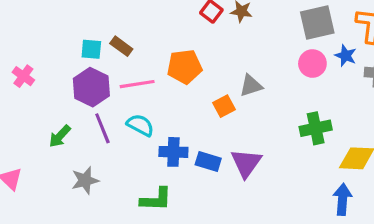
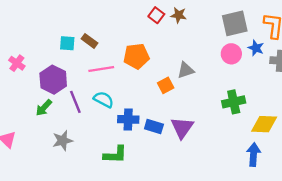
purple hexagon: (91, 87) -> (53, 80), moved

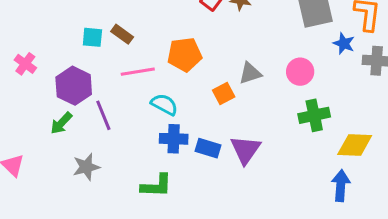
pink circle: (231, 54) -> (300, 72), moved
cyan semicircle: (104, 100) -> (164, 104), moved

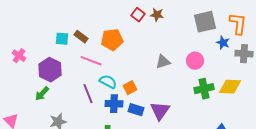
orange pentagon: (185, 54) -> (112, 40), moved
pink line: (138, 72) -> (91, 61), turned 30
orange square: (224, 93) -> (130, 88), moved
purple line: (103, 115) -> (88, 94), moved
yellow diamond: (355, 145) -> (230, 87), moved

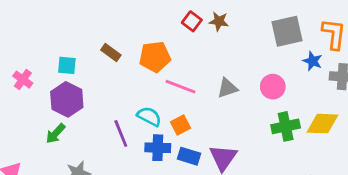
cyan square: (62, 39) -> (67, 65), moved
pink line: (91, 61) -> (180, 87), moved

